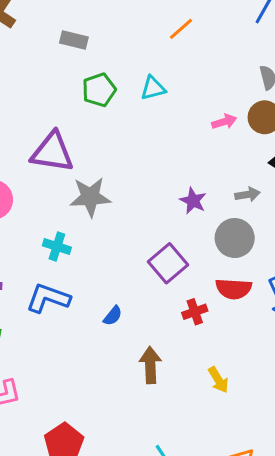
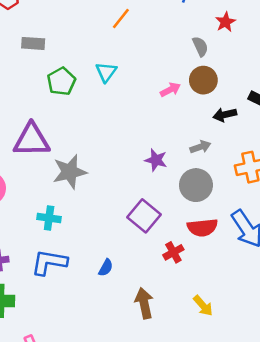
cyan triangle: (153, 88) -> (106, 72), turned -30

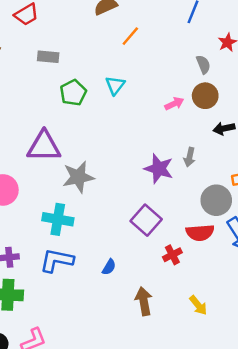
gray arrow: (200, 147) -> (189, 157), moved, turned 120
purple star: (156, 160) -> (159, 169), size x1.4
gray circle: (196, 185) -> (216, 200), moved
cyan cross: (49, 218) -> (58, 219), size x1.4

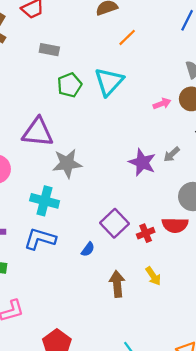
cyan triangle: (115, 85) -> (109, 82), size x1.6
gray arrow: (189, 157) -> (172, 154), turned 30
purple square: (146, 220) -> (115, 223), moved
red cross: (172, 255) -> (146, 233), moved
yellow arrow: (198, 305) -> (153, 276), moved

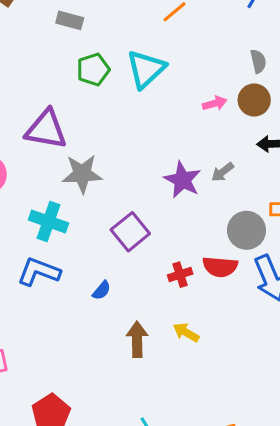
purple square: (115, 223) -> (130, 232), moved
yellow arrow: (153, 276) -> (186, 332), turned 150

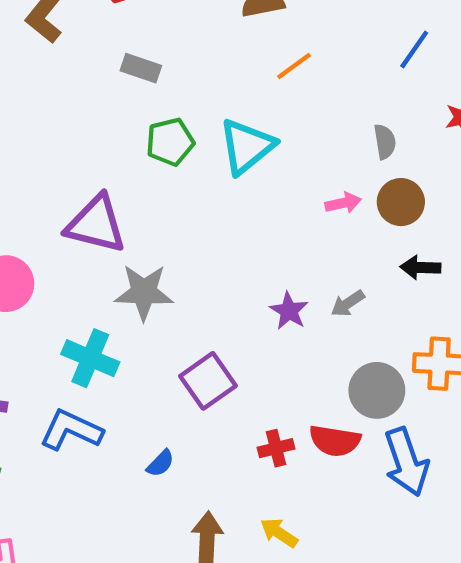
gray semicircle: (258, 61) -> (385, 142), moved
purple star: (182, 180) -> (289, 311), size x0.7

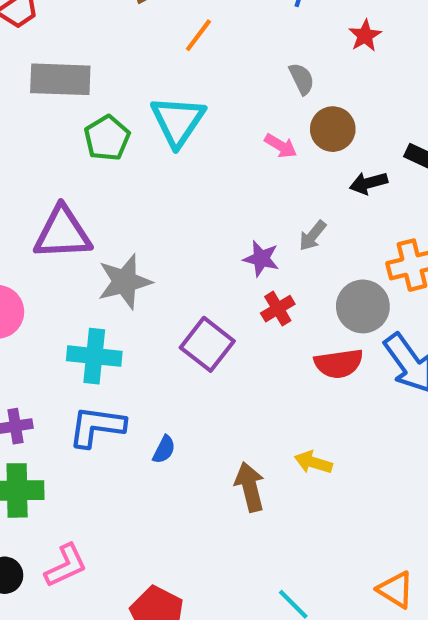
gray rectangle: (141, 68) -> (60, 79), size x1.6
pink arrow: (343, 203) -> (281, 146), turned 60
red cross: (276, 448) -> (278, 309), moved
blue semicircle: (160, 463) -> (164, 450), moved

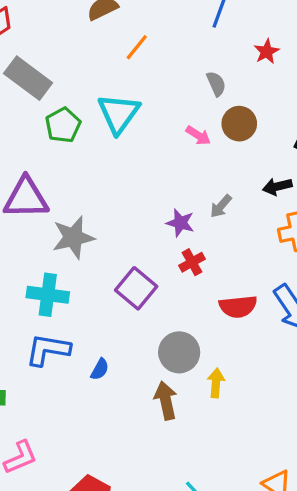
gray rectangle: (60, 79) -> (28, 78), turned 33
black arrow: (369, 183) -> (277, 186), moved
gray circle: (363, 306) -> (179, 352), moved
yellow arrow: (313, 462) -> (216, 383), turned 76

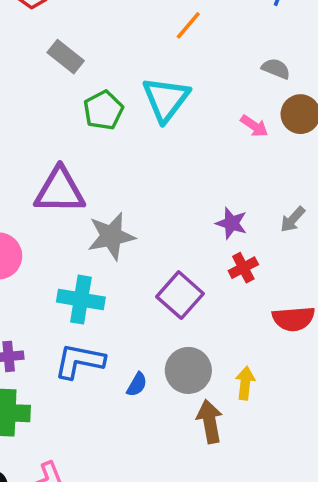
gray rectangle: (28, 78) -> (66, 57), size x0.7
gray semicircle: (216, 84) -> (276, 69), turned -45
gray arrow: (221, 206) -> (293, 219), moved
gray circle: (179, 352) -> (188, 370), moved
yellow arrow: (216, 383) -> (245, 383), moved

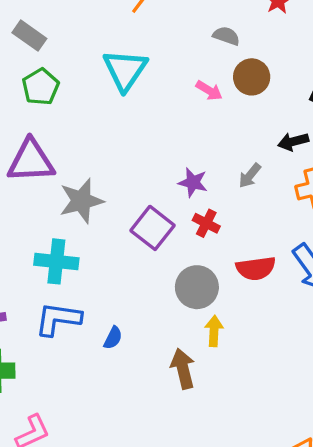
green pentagon: (103, 110) -> (41, 87), moved
red cross: (243, 268) -> (206, 223), turned -32
purple square: (180, 295) -> (152, 228), moved
gray circle: (188, 370) -> (197, 287), moved

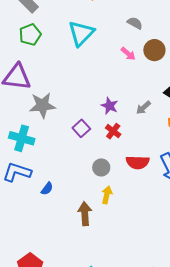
gray semicircle: (226, 36) -> (135, 23), moved
purple square: (152, 228) -> (81, 128), size x0.7
gray circle: (197, 287) -> (101, 167), size x0.7

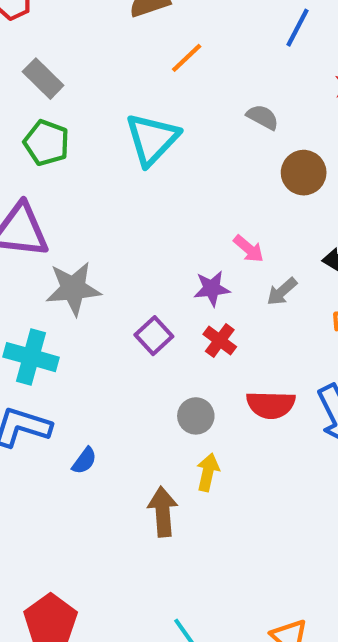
green pentagon: (30, 35) -> (47, 143), turned -30
pink arrow: (128, 54) -> (249, 249), moved
purple star: (109, 106) -> (212, 288), turned -30

